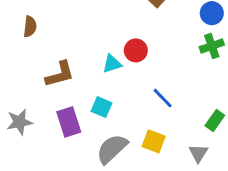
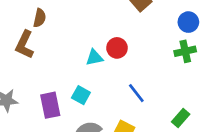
brown semicircle: (30, 27) -> (40, 18), moved
brown L-shape: (60, 74) -> (25, 45), moved, turned 124

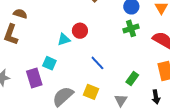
brown semicircle: (40, 18) -> (20, 14), turned -80
cyan square: (81, 95) -> (49, 63), moved

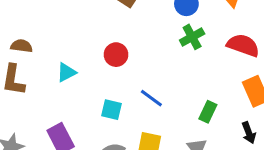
cyan triangle: (64, 39) -> (66, 72), moved
cyan square: (49, 63) -> (111, 110), moved

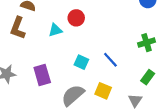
green cross: (192, 37) -> (147, 43), moved
red circle: (116, 55) -> (76, 18), moved

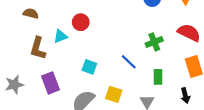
brown L-shape: (18, 28) -> (38, 48), moved
blue line: (110, 60) -> (129, 62), moved
green rectangle: (148, 77) -> (158, 77), turned -32

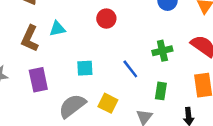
red circle: (81, 22) -> (106, 19), moved
cyan square: (89, 67) -> (85, 68), turned -32

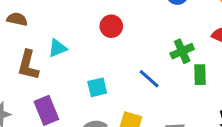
green rectangle: (161, 91) -> (200, 75), moved

